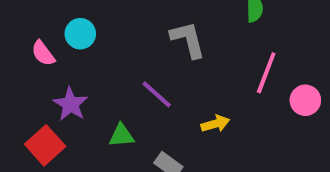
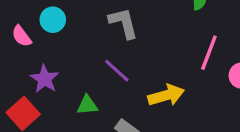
gray L-shape: (188, 40) -> (123, 23), moved
yellow arrow: (215, 124) -> (166, 95), size x1.5

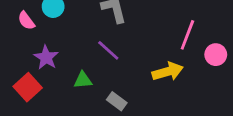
yellow arrow: (166, 95) -> (168, 72), moved

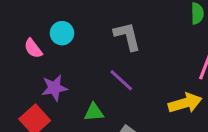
purple star: (46, 57) -> (54, 88), turned 30

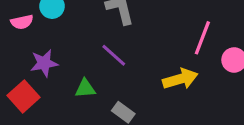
pink semicircle: (33, 48) -> (22, 22), turned -65

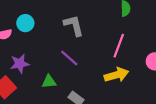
pink line: (202, 38) -> (119, 46), moved

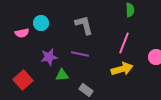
purple line: (69, 58) -> (80, 54), turned -30
purple star: (20, 64) -> (49, 57), moved

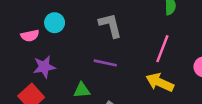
purple star: (49, 57) -> (44, 67), moved
yellow arrow: (122, 69) -> (160, 82), turned -140

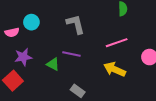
pink line: (162, 49) -> (117, 43), turned 50
green triangle: (82, 90) -> (53, 64), moved, turned 32

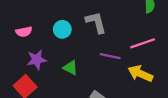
cyan circle: (31, 22) -> (62, 29), moved
purple line: (71, 54) -> (110, 56), moved

